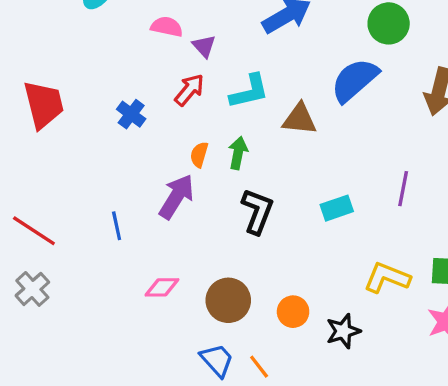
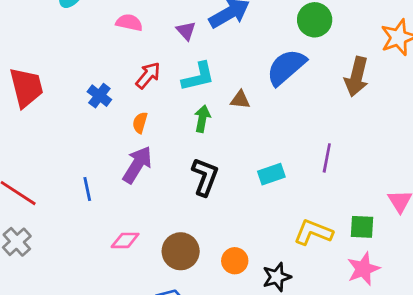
purple triangle: (204, 46) -> (186, 31), moved
brown triangle: (300, 119) -> (240, 100), size x0.7
green arrow: (238, 153) -> (202, 119), moved
orange semicircle: (199, 155) -> (140, 123), moved

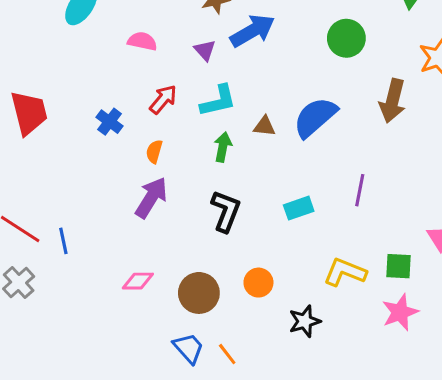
blue semicircle: (286, 67) -> (315, 117), moved
blue line: (87, 189) -> (63, 241), moved
orange circle: (235, 261) -> (258, 283), moved

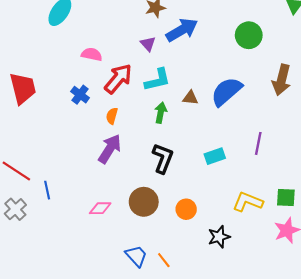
pink semicircle: (142, 41) -> (92, 54), moved
red arrow: (163, 99) -> (118, 79), size x1.4
blue line: (63, 241) -> (47, 190), moved
brown circle: (199, 293) -> (144, 202), moved

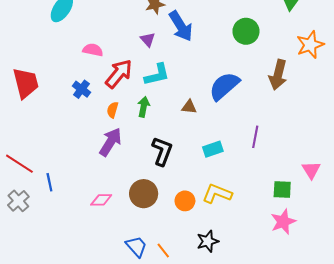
blue arrow: (182, 30) -> (181, 26), turned 88
brown triangle: (190, 98) -> (189, 107), moved
green arrow: (161, 113) -> (144, 107), moved
yellow L-shape: (248, 202) -> (217, 194), moved
black star: (219, 237) -> (208, 241), moved

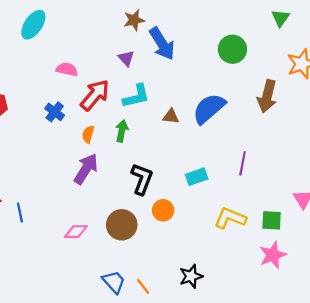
brown triangle: (189, 107) -> (171, 116), moved
yellow L-shape: (217, 194) -> (230, 218), moved
orange circle: (185, 201) -> (163, 210), moved

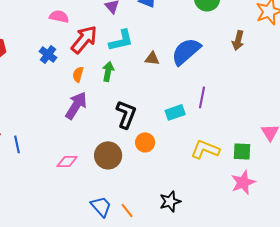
brown arrow: (267, 96) -> (238, 40), size x0.7
purple line: (243, 163) -> (202, 97), moved

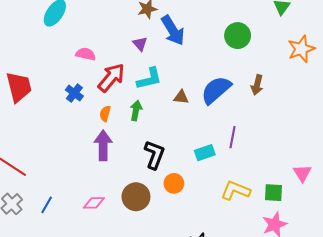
brown arrow: (238, 40) -> (257, 85), moved
purple arrow: (76, 105) -> (103, 145), turned -32
blue line: (17, 144) -> (47, 205), moved, turned 42

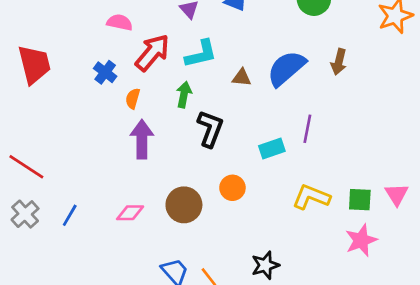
orange semicircle: (105, 114) -> (133, 99), moved
black L-shape: (154, 155) -> (210, 129), moved
pink triangle: (302, 173) -> (397, 194), moved

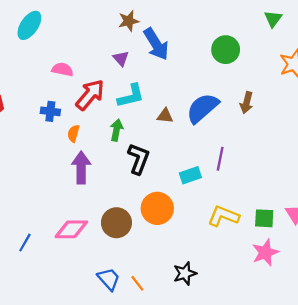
blue cross: (105, 72) -> (50, 111), turned -30
orange circle: (232, 188) -> (157, 208), size x1.5
pink diamond: (130, 213) -> (71, 229), size x1.4
blue line: (70, 215) -> (25, 243), moved

